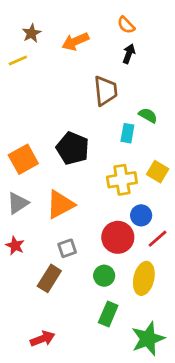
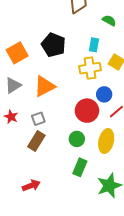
cyan rectangle: (127, 133) -> (94, 45), moved
gray square: (67, 248) -> (38, 119), moved

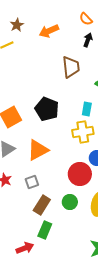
brown rectangle: (36, 141) -> (42, 205), moved
green rectangle: (80, 167) -> (45, 230), moved

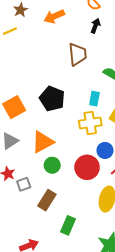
gray square: (32, 182) -> (24, 184), moved
green circle: (70, 202) -> (52, 165), moved
green rectangle: (45, 230) -> (68, 225), moved

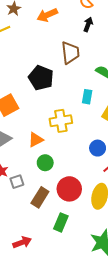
black pentagon: (52, 99) -> (41, 78), moved
yellow cross: (90, 123) -> (61, 121), moved
orange triangle: (43, 142) -> (36, 140), size x0.7
red circle: (87, 167) -> (69, 189), moved

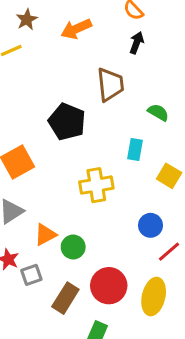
orange triangle: (36, 140) -> (45, 235), moved

